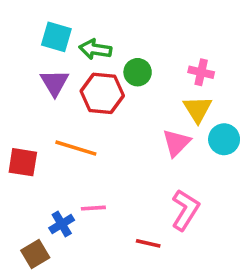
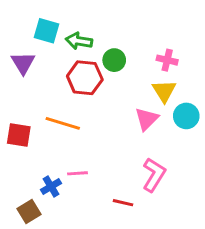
purple triangle: (55, 83) -> (23, 63), moved

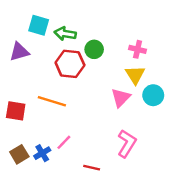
purple triangle: (23, 63) -> (19, 52), turned 45
pink line: (77, 173) -> (64, 142), turned -42
red line: (123, 203) -> (92, 168), moved
brown square: (29, 212) -> (19, 154), moved

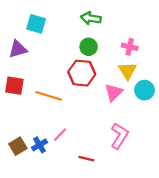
green arrow: (65, 34) -> (91, 18), moved
red hexagon: (70, 64) -> (82, 73), moved
red square: (16, 111) -> (14, 86), moved

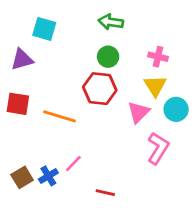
pink L-shape: (119, 136) -> (158, 148), moved

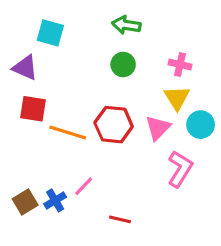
purple triangle: (22, 59) -> (25, 68), turned 40
red hexagon: (100, 89) -> (114, 125), moved
red square: (18, 104) -> (33, 109), moved

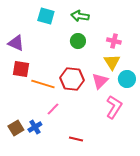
cyan square: (50, 33) -> (46, 16), moved
pink line: (84, 186) -> (53, 109), moved

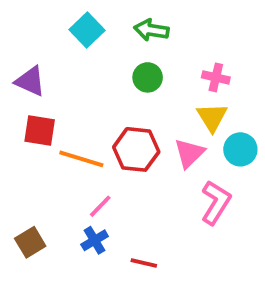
cyan square: (46, 16) -> (87, 30), turned 30
blue cross: (35, 127) -> (95, 240), moved

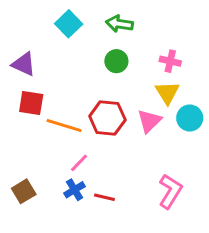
pink L-shape: (216, 202) -> (170, 191), moved
red line: (144, 263) -> (104, 197), moved

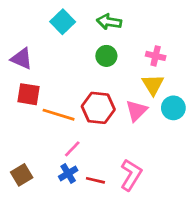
pink L-shape: (170, 191) -> (131, 175), moved

